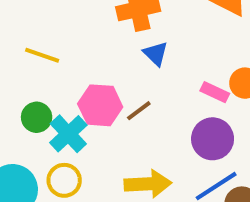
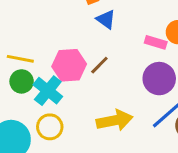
yellow line: (42, 55) -> (20, 59), moved

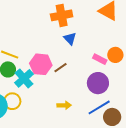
yellow arrow: (115, 120) -> (64, 105), size x0.6
yellow circle: (50, 127) -> (12, 101), moved

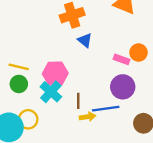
brown line: (61, 68) -> (78, 101), moved, turned -48
cyan cross: (24, 78) -> (51, 92), moved
blue line: (99, 107) -> (106, 109), moved, turned 30

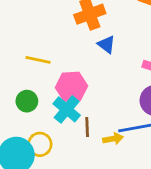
yellow line: (19, 67) -> (38, 60), moved
brown line: (78, 101) -> (87, 127), moved

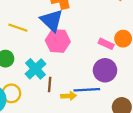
blue triangle: (106, 44) -> (52, 21), moved, size x1.6
pink hexagon: (71, 87) -> (58, 41), moved

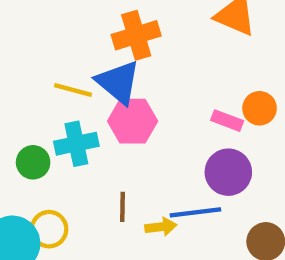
yellow line: (18, 28) -> (73, 90), moved
cyan cross: (35, 69) -> (76, 144), moved, turned 35

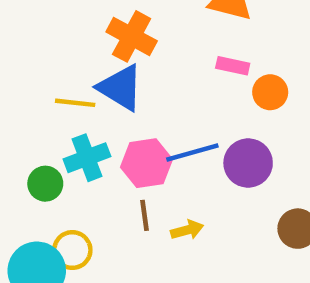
orange cross: (136, 35) -> (132, 36), turned -36
pink hexagon: (133, 121) -> (146, 163), moved
pink rectangle: (227, 121) -> (233, 66), moved
blue line: (195, 212) -> (192, 152), moved

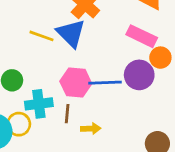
pink rectangle: (233, 66) -> (142, 36), size x1.5
cyan cross: (87, 158) -> (39, 104), moved
purple circle: (248, 163) -> (139, 75), moved

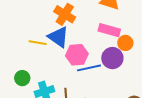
pink hexagon: (76, 83) -> (77, 55), moved

